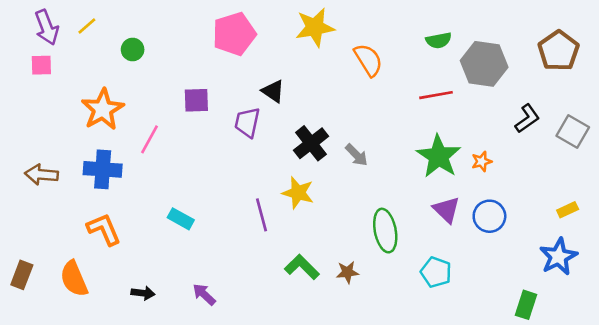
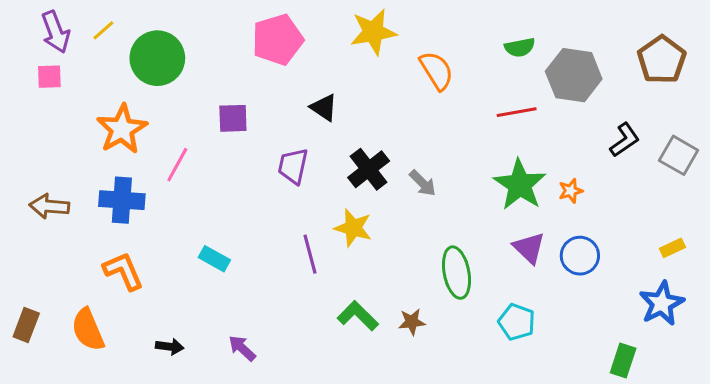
green circle: (133, 49) -> (157, 58), size x2.0
purple trapezoid: (247, 122) -> (293, 166), moved

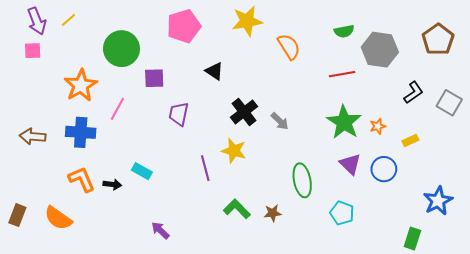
green circle: (157, 58) -> (121, 49), moved
purple trapezoid: (293, 166) -> (179, 114), moved
yellow rectangle: (672, 248) -> (410, 141), moved
orange semicircle: (88, 330) -> (58, 218), turned -32
black arrow: (170, 347) -> (112, 184), moved

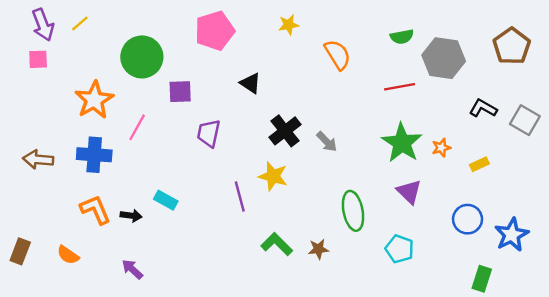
yellow star: (247, 21) -> (289, 25), size x0.6
black L-shape: (413, 93) -> (483, 108), turned -115
blue circle: (384, 169) -> (468, 219), moved
orange semicircle: (58, 218) -> (68, 255), size x0.7
purple arrow: (160, 230) -> (132, 269), moved

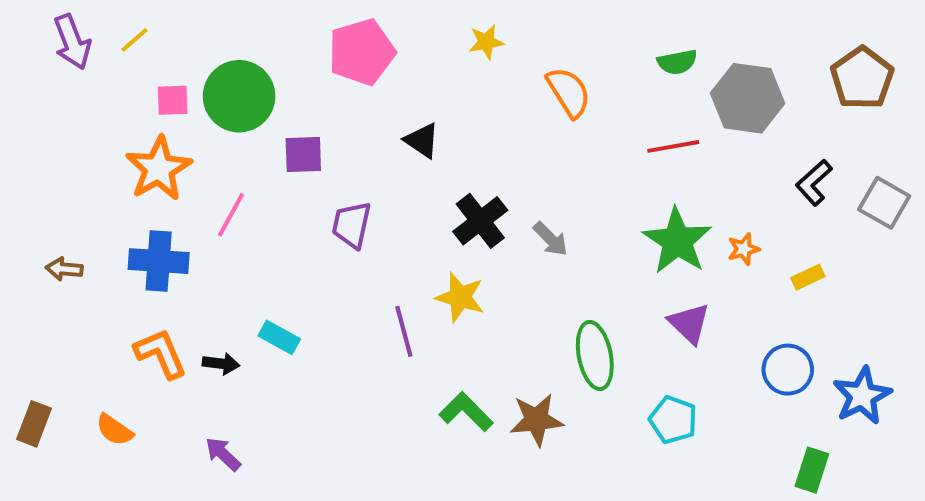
pink square: (38, 59) -> (173, 100), moved
black L-shape: (483, 108) -> (814, 183), turned -72
brown arrow: (38, 160) -> (64, 269), size x0.7
brown star: (318, 249) -> (537, 420), size x1.5

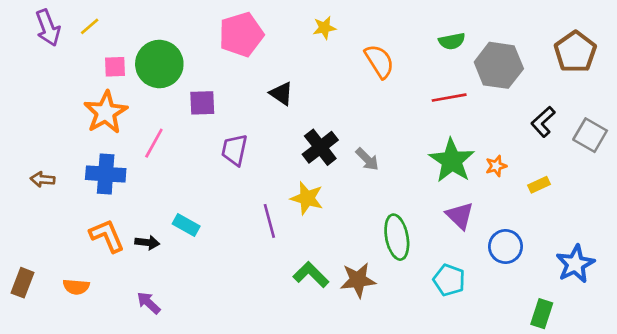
blue circle: (788, 370) -> (506, 246), moved
orange semicircle: (114, 430) -> (76, 287), turned -30

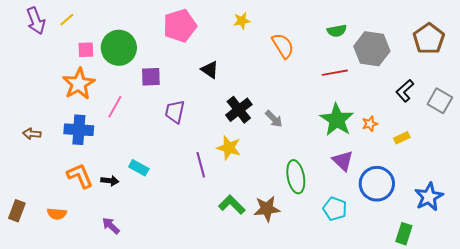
blue circle: (506, 246) -> (377, 184), size x1.4

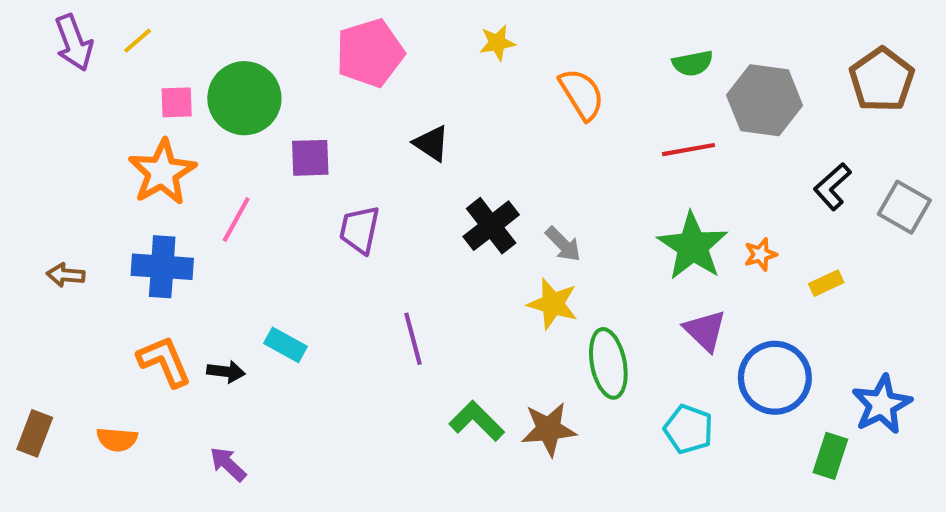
yellow star: (229, 148) -> (553, 304), moved
green rectangle: (404, 234) -> (830, 456), moved

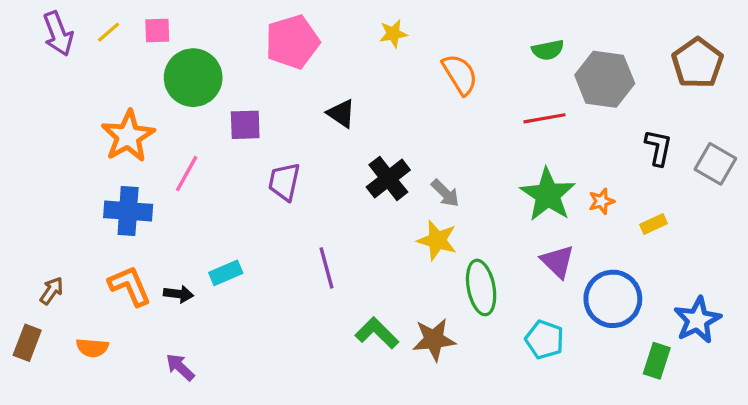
pink square: (177, 102) -> (157, 30), moved
black L-shape: (832, 187) -> (658, 148), turned 144
brown arrow: (66, 275) -> (52, 291), moved, turned 120
cyan rectangle: (286, 345) -> (226, 273), turned -52

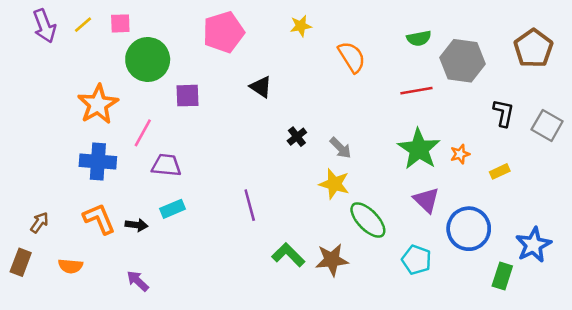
black cross: (388, 178) -> (297, 137), size x0.6
purple trapezoid: (284, 182) -> (166, 165), moved, turned 84
green ellipse: (481, 287) -> (368, 220), turned -33

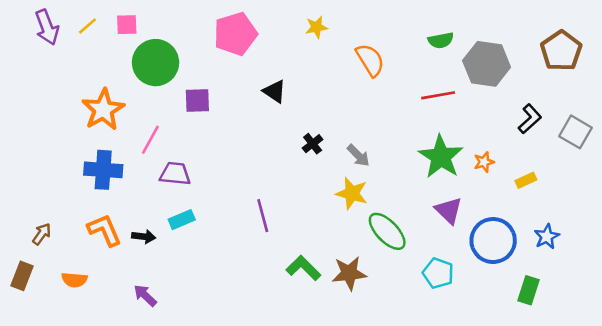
black L-shape: (504, 113) -> (530, 119), turned 36
blue star: (533, 245) -> (547, 237), moved, size x0.7

